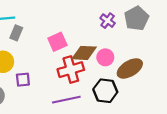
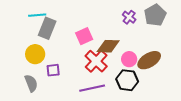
gray rectangle: (16, 33) -> (47, 28), size x1.5
pink circle: (105, 57) -> (129, 59), moved
red cross: (71, 70) -> (96, 61), turned -30

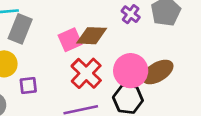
brown diamond: (108, 46) -> (92, 36), moved
pink circle: (129, 59) -> (131, 71), size x1.6

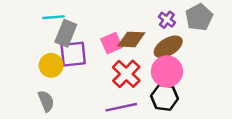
brown ellipse: (158, 72) -> (168, 47), moved
purple square: (28, 85) -> (73, 54), moved, size x1.6

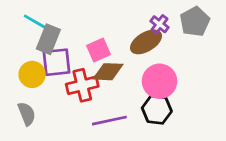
cyan line: (53, 17) -> (35, 22), turned 35
brown diamond: (131, 39) -> (108, 72), moved
brown ellipse: (168, 47) -> (146, 42), moved
red cross: (126, 74) -> (82, 85), moved, turned 32

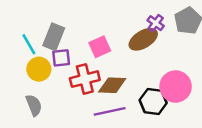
cyan line: (35, 22) -> (29, 44), moved, turned 30
purple square: (56, 62) -> (61, 58), size x0.7
brown diamond: (108, 72) -> (112, 85), moved
pink circle: (160, 81) -> (176, 87), moved

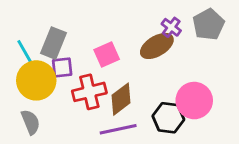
yellow circle: (39, 69) -> (36, 80), size x1.4
brown diamond: (112, 85) -> (121, 99), turned -40

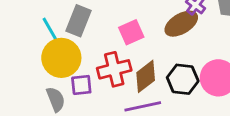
purple square: (62, 67) -> (81, 85), moved
black hexagon: (168, 118) -> (183, 79), moved

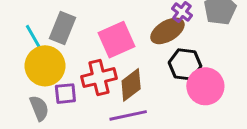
pink square: (131, 32) -> (116, 40), size x1.4
black hexagon: (183, 79) -> (185, 64), moved

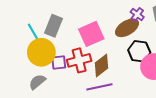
purple square: (65, 94) -> (59, 62), moved
gray semicircle: (39, 108) -> (37, 82), turned -108

